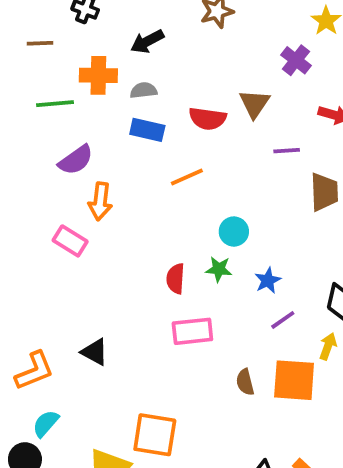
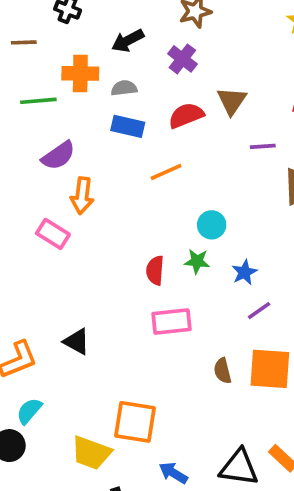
purple cross: (296, 60) -> (182, 59), moved
red semicircle: (208, 119) -> (186, 115), turned 150

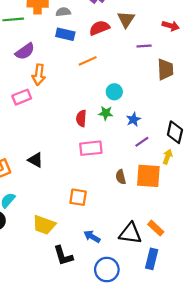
pink rectangle: (53, 234) -> (22, 97), turned -54
orange square: (135, 422) -> (78, 197), moved, size x0.7

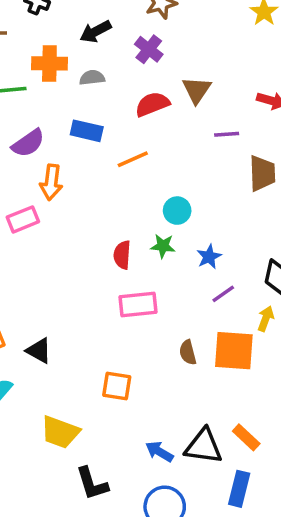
blue rectangle: (65, 34) -> (87, 131), moved
black triangle: (36, 160) -> (39, 351), moved
blue arrow: (92, 237) -> (159, 452), moved

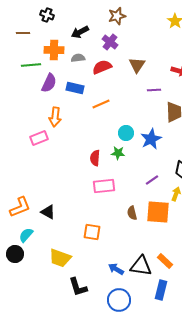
red semicircle: (152, 104) -> (102, 67), moved
purple semicircle: (28, 143) -> (49, 83), moved, turned -30
blue star: (209, 257) -> (151, 139), moved, size x1.5

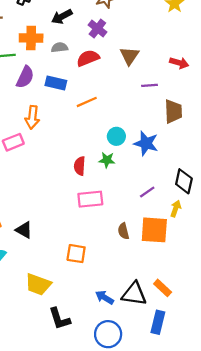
blue star: (151, 139) -> (146, 143), turned -30

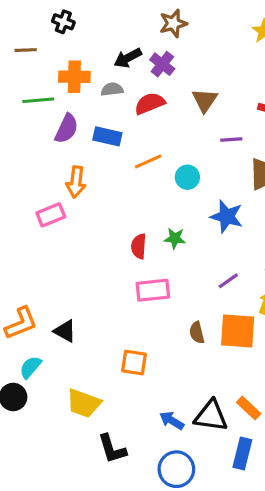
black arrow: (62, 17) -> (128, 58), moved
cyan circle: (116, 136) -> (187, 177), moved

